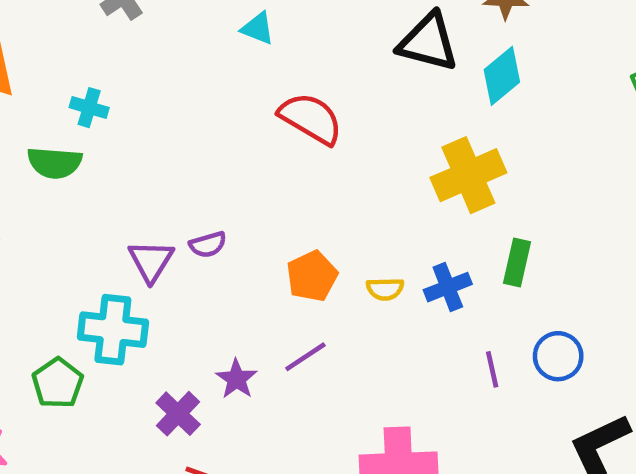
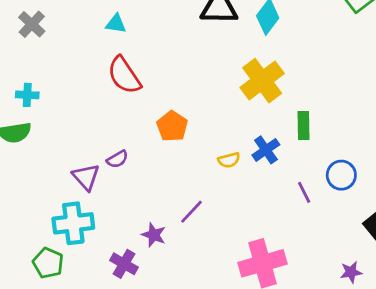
red semicircle: (311, 118) -> (124, 75), moved, turned -141
orange pentagon: (312, 276) -> (172, 126), moved

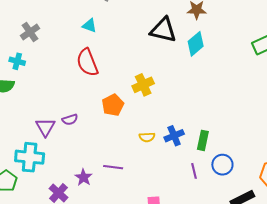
gray cross: (32, 24) -> (30, 32), moved
yellow cross: (262, 81) -> (143, 85), moved, size x0.7
green rectangle: (303, 125) -> (203, 140), moved
purple line: (191, 212) -> (113, 167), turned 42

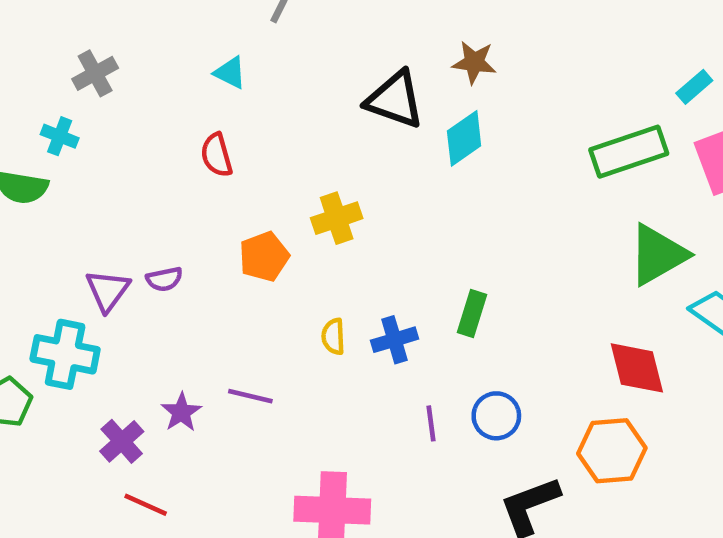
red semicircle: (87, 62) -> (217, 155), size x0.7
yellow semicircle: (147, 137) -> (333, 337), turned 84
green rectangle: (203, 140) -> (472, 313), moved

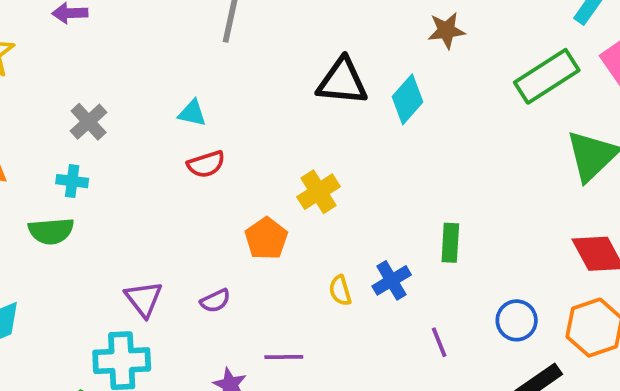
brown star: (474, 62) -> (446, 30), moved
cyan triangle: (230, 73) -> (192, 113), moved
red semicircle: (217, 155) -> (206, 164), turned -78
purple semicircle: (164, 279) -> (215, 301), moved
blue circle: (496, 416) -> (517, 320), moved

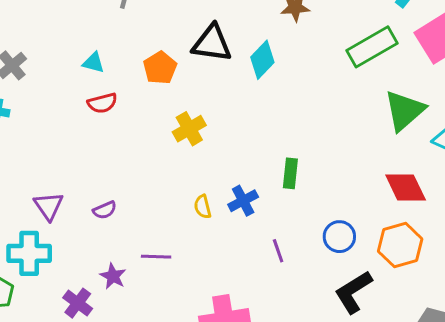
orange pentagon: (266, 239) -> (160, 68), moved

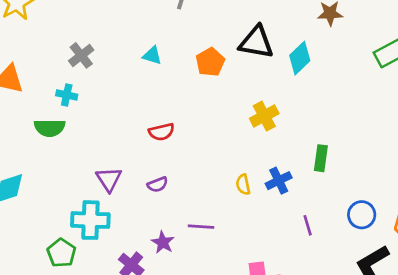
red semicircle: (102, 103) -> (162, 132), moved
yellow cross: (189, 129) -> (264, 116), moved

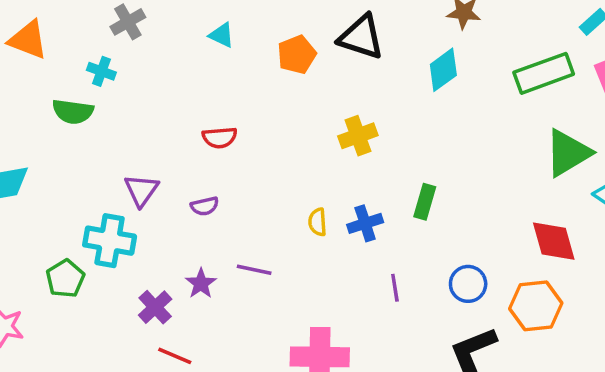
cyan diamond: (300, 58) -> (443, 70), moved

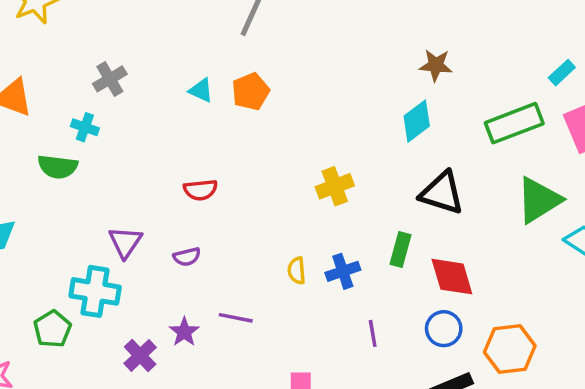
black triangle: (361, 37) -> (442, 193), moved
orange pentagon: (297, 55) -> (251, 92), moved
red diamond: (554, 241) -> (452, 277), moved

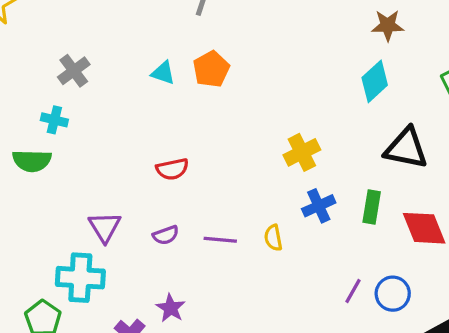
blue cross: (343, 271) -> (319, 206), moved
purple line: (236, 318) -> (220, 240), moved
blue circle: (444, 329) -> (393, 294), moved
purple line: (373, 333) -> (353, 291), turned 45

